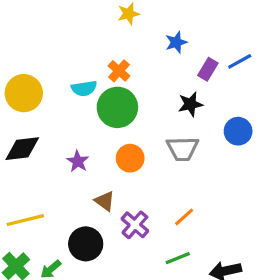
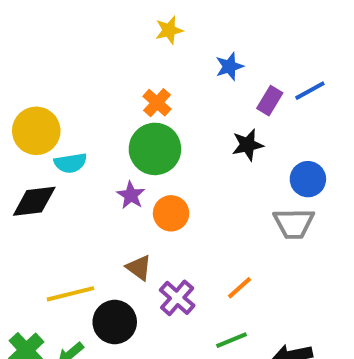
cyan semicircle: (84, 88) -> (70, 163), moved
gray trapezoid: (182, 149) -> (294, 223), moved
purple star: (78, 161) -> (131, 195), moved
yellow line: (25, 220) -> (70, 294), moved

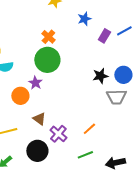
black star: (248, 145) -> (100, 76), moved
orange circle: (171, 213) -> (20, 96), moved
black circle: (115, 322) -> (37, 151), moved

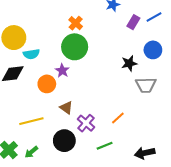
blue circle: (123, 75) -> (153, 50), moved
green line: (85, 155) -> (105, 146), moved

